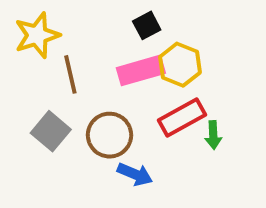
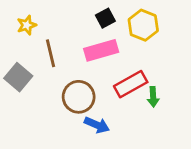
yellow star: (37, 35) -> (27, 25), size x0.6
yellow hexagon: (180, 65) -> (143, 25), moved
gray square: (51, 131) -> (18, 77), moved

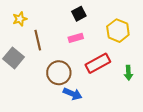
yellow hexagon: (143, 25) -> (118, 31), moved
pink rectangle: (101, 50) -> (76, 38), size x0.6
green arrow: (153, 97) -> (128, 73), moved

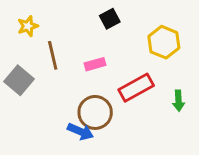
pink rectangle: (76, 38) -> (95, 64), moved
brown circle: (59, 73) -> (95, 112), moved
blue arrow: (73, 94) -> (80, 131), moved

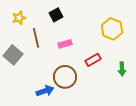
black square: (110, 19) -> (56, 15), moved
red rectangle: (136, 88) -> (93, 60), size x0.7
blue arrow: (80, 131) -> (45, 91), moved, turned -42

